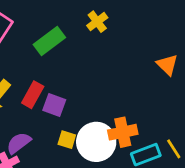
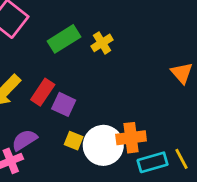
yellow cross: (97, 22) -> (102, 43), moved

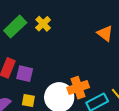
yellow square: (74, 141) -> (28, 100), moved

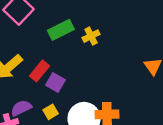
yellow square: (28, 100) -> (51, 112), turned 32

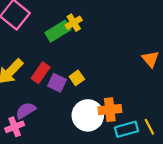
yellow cross: (91, 36) -> (74, 23), moved
yellow square: (51, 112) -> (77, 78), moved

